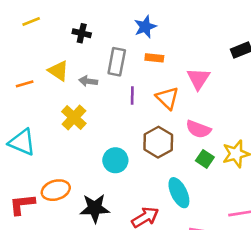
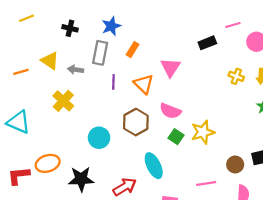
blue star: (145, 27) -> (111, 26), moved
orange rectangle: (154, 58) -> (132, 50), turned -64

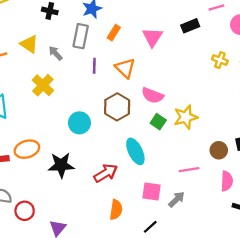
pink triangle: (170, 67) -> (153, 37), moved
gray arrow: (76, 70) -> (55, 53), turned 40

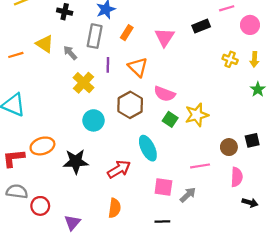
yellow cross: (43, 85) -> (83, 83), moved
orange semicircle: (116, 210) -> (115, 208), moved
black line: (150, 227) -> (162, 221), turned 40

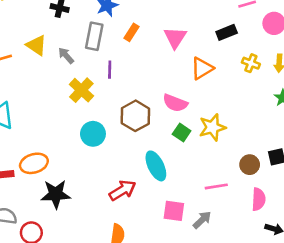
black rectangle: (201, 26) -> (227, 32), moved
orange triangle: (138, 67) -> (202, 68), moved, turned 45
black star: (76, 161) -> (56, 194), moved

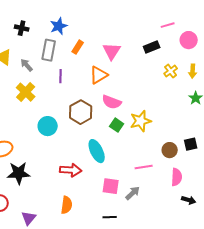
yellow cross: (251, 63) -> (171, 71), turned 32
orange triangle: (202, 68) -> (99, 75), moved
yellow cross: (81, 90) -> (26, 92), moved
red arrow: (123, 190) -> (71, 170), turned 35

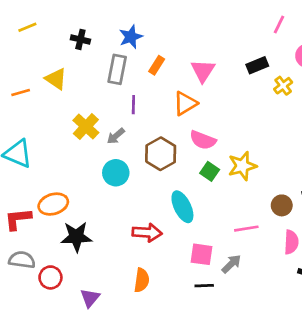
pink line: (168, 25) -> (279, 24), moved, turned -48
gray arrow: (27, 65) -> (116, 136), moved, turned -88
yellow cross: (171, 71) -> (283, 86), moved
black line: (110, 217) -> (204, 286), moved

